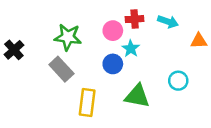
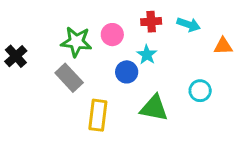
pink circle: (113, 31) -> (112, 35), moved

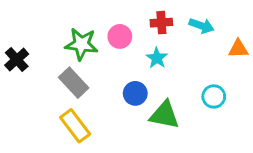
blue circle: (127, 72) -> (135, 93), moved
yellow rectangle: (98, 115) -> (75, 126), moved, turned -44

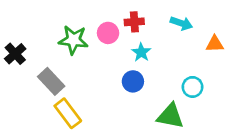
red cross: (161, 23) -> (134, 22), moved
gray rectangle: (74, 83) -> (51, 81), moved
blue circle: (135, 93) -> (133, 81), moved
green triangle: (164, 115) -> (170, 116), moved

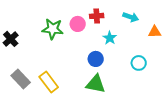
cyan star: (141, 52) -> (110, 38), moved
gray rectangle: (51, 81) -> (21, 79), moved
green triangle: (170, 116) -> (96, 84), moved

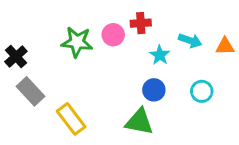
cyan arrow: (131, 17) -> (190, 41), moved
blue circle: (96, 59) -> (154, 90), moved
gray rectangle: (21, 79) -> (30, 91), moved

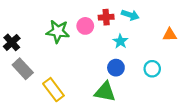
cyan arrow: (190, 41) -> (130, 15), moved

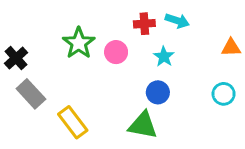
pink circle: (85, 26) -> (116, 52), moved
green star: (58, 31) -> (79, 43), turned 30
cyan circle: (152, 69) -> (224, 94), moved

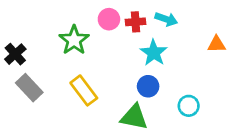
pink circle: (116, 52) -> (109, 19), moved
cyan star: (164, 57) -> (154, 53), size x1.4
cyan circle: (224, 94) -> (189, 106), moved
yellow rectangle: (73, 122) -> (84, 90), moved

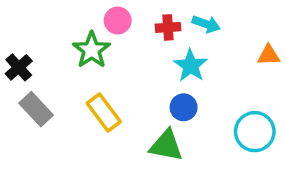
pink circle: (109, 19) -> (118, 20), moved
cyan circle: (189, 106) -> (255, 132), moved, size x1.5

